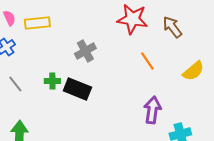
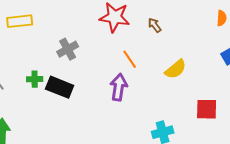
brown arrow: (172, 27) -> (155, 25), size x0.7
purple arrow: (152, 110) -> (119, 87), moved

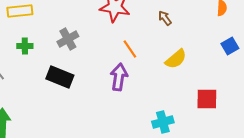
brown arrow: (155, 25) -> (165, 18), moved
green cross: (35, 79) -> (25, 46), moved

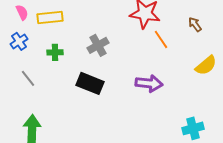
orange line: (130, 49) -> (161, 39), moved
purple arrow: (119, 77) -> (149, 83), turned 88

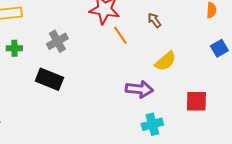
purple arrow: (149, 83) -> (139, 89), moved

